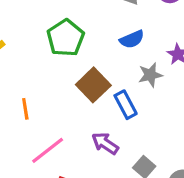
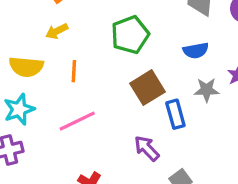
orange line: (25, 109) -> (74, 71), moved
pink line: (48, 150) -> (77, 121), moved

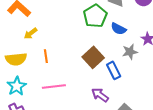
green pentagon: (130, 35) -> (95, 16), moved
blue semicircle: (196, 50) -> (119, 29), turned 49
pink line: (77, 121) -> (54, 86), turned 30

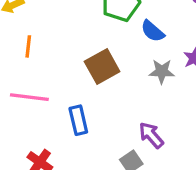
blue rectangle: (114, 70) -> (78, 120), moved
purple arrow: (100, 95) -> (151, 135), moved

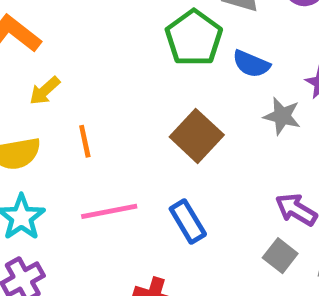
gray star: (162, 71) -> (282, 116), turned 30

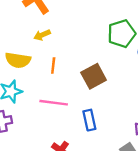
brown square: (197, 136) -> (94, 76), moved

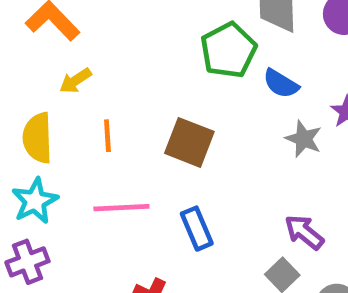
yellow semicircle: (18, 60) -> (38, 138), turned 90
brown square: (94, 76) -> (189, 142), turned -30

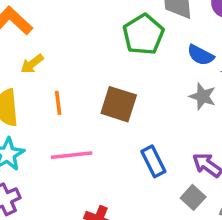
blue semicircle: (281, 84) -> (201, 55), moved
blue rectangle: (197, 229) -> (153, 161), moved

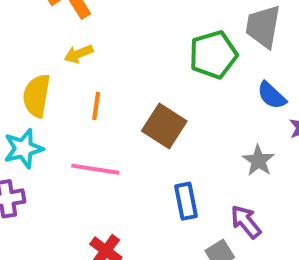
gray star: (203, 96) -> (258, 161), moved

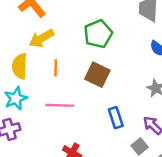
yellow arrow: (79, 54) -> (41, 38), size x1.5
green pentagon: (213, 55) -> (98, 34), moved

